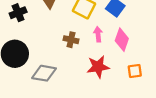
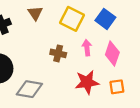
orange square: (135, 71) -> (117, 87), moved

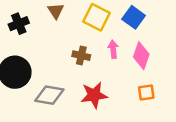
red star: (87, 82) -> (94, 95), moved

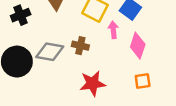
pink arrow: (113, 49) -> (113, 30), moved
gray diamond: (49, 95) -> (50, 52), moved

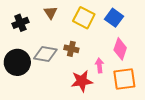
pink arrow: (113, 30) -> (99, 65), moved
orange square: (143, 81) -> (124, 79), size x1.6

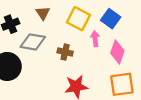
gray diamond: (45, 54) -> (33, 42), moved
pink arrow: (99, 65) -> (95, 39), moved

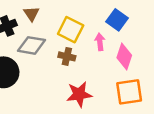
brown triangle: (43, 13) -> (32, 14), moved
yellow square: (78, 19) -> (71, 30), moved

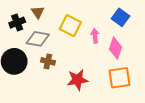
blue square: (117, 20) -> (121, 17), moved
brown cross: (67, 56) -> (48, 61), moved

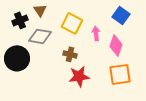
brown cross: (48, 61) -> (70, 54), moved

